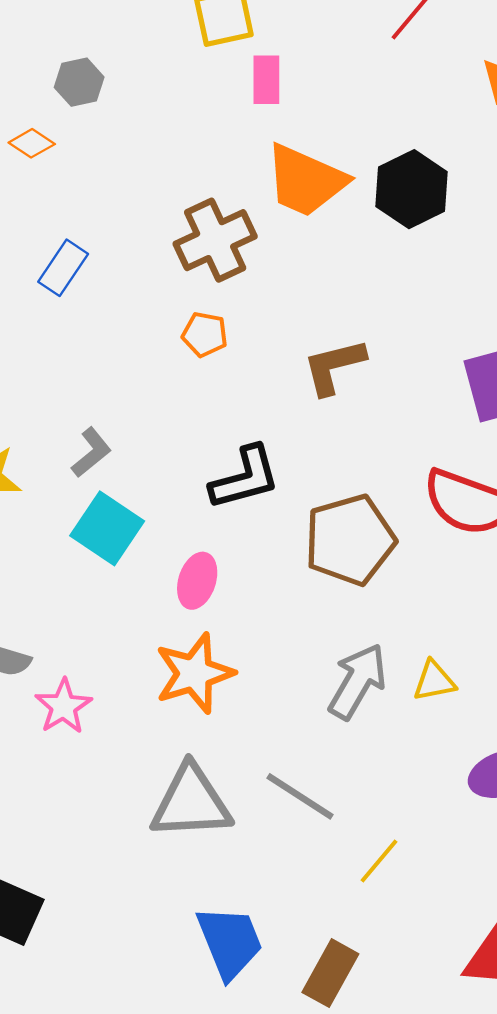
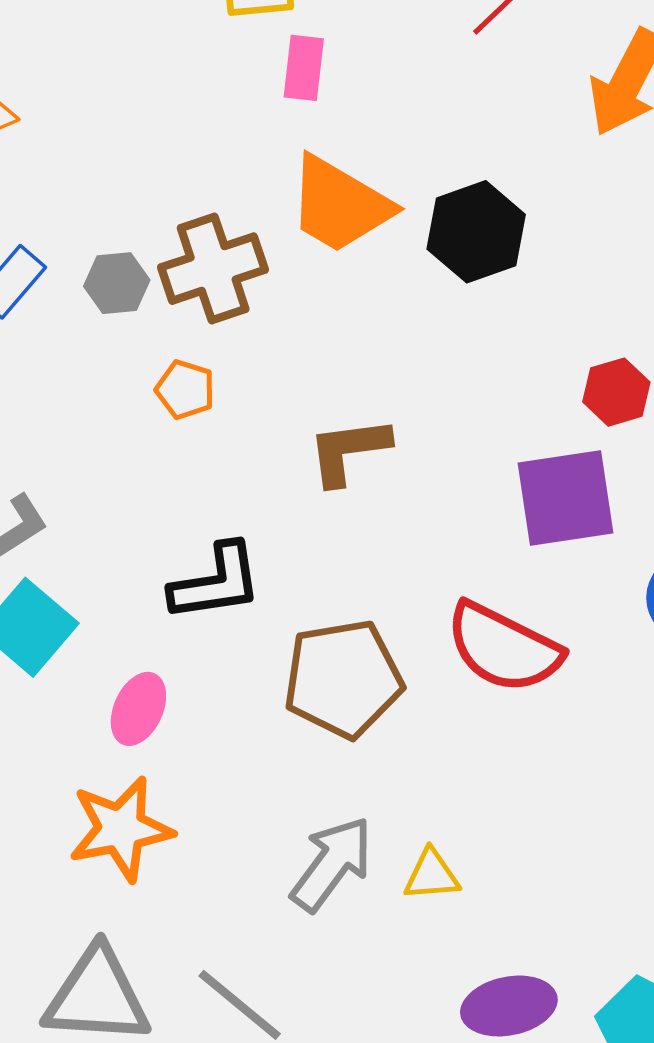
gray hexagon: (79, 82) -> (117, 283), moved

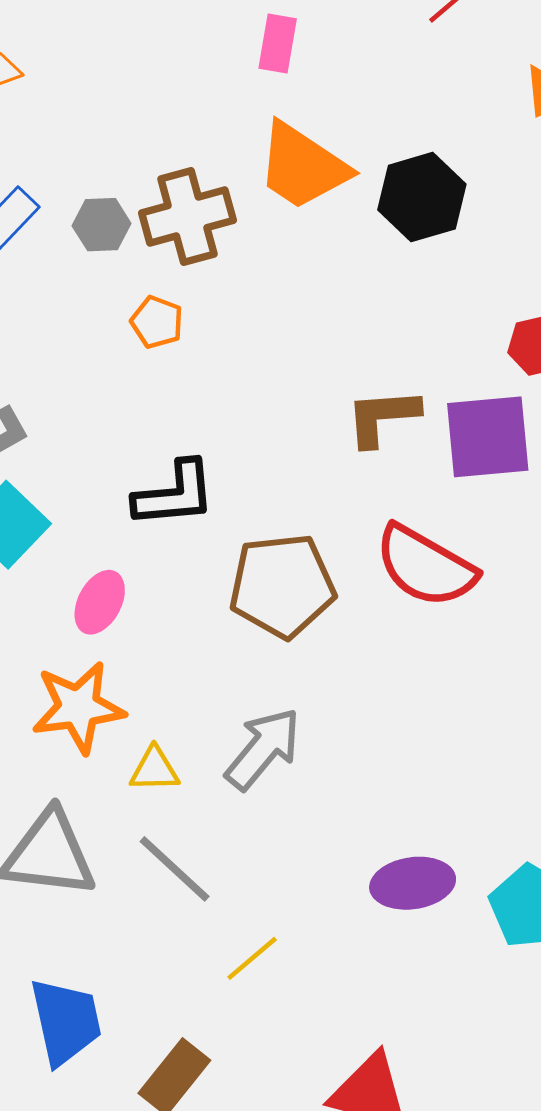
brown L-shape: (349, 451) -> (382, 417), moved
yellow triangle: (432, 875) -> (154, 769), moved

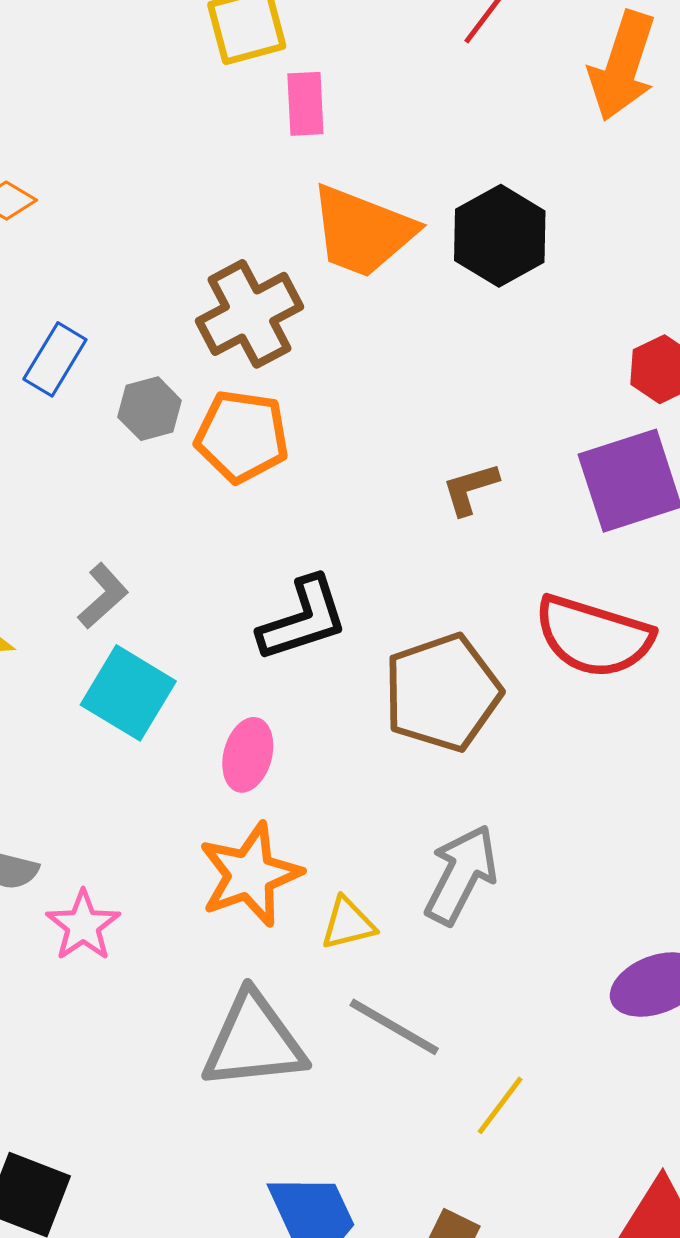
gray hexagon: (102, 225) -> (150, 409), moved
orange pentagon: (157, 322) -> (242, 436), size x1.6
brown L-shape: (382, 417) -> (470, 489), moved, size x0.7

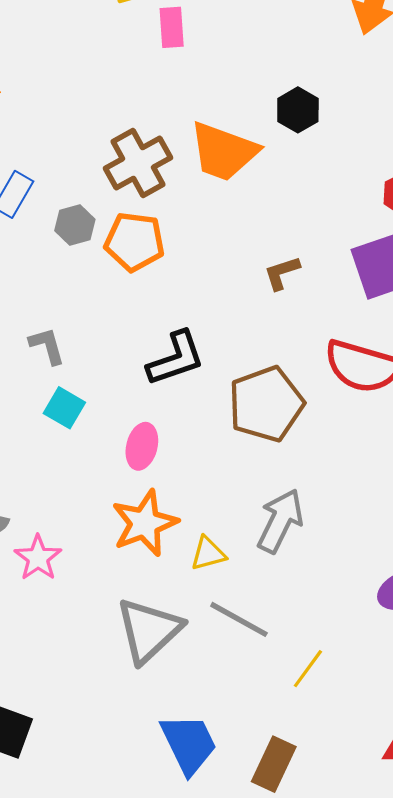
orange trapezoid: (363, 231) -> (224, 152), moved
black hexagon: (500, 236) -> (298, 110), size x0.7
gray L-shape: (103, 596) -> (47, 346), turned -63
cyan square: (128, 693) -> (64, 408), size x0.7
gray triangle: (254, 1041) -> (149, 630), turned -36

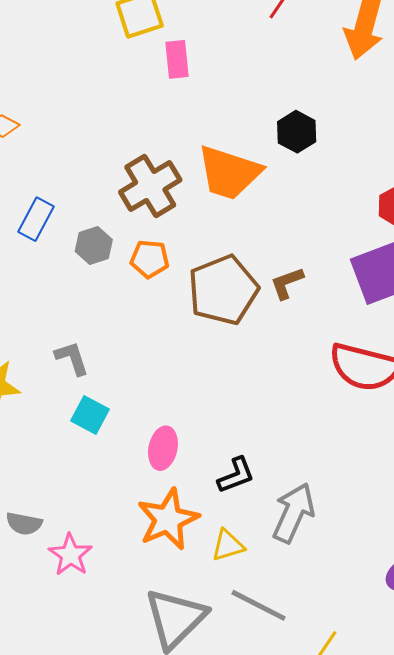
orange pentagon: (134, 242) -> (150, 259), size x0.7
black L-shape: (176, 358) -> (236, 475), moved, size x0.7
brown pentagon: (266, 404) -> (223, 290), moved

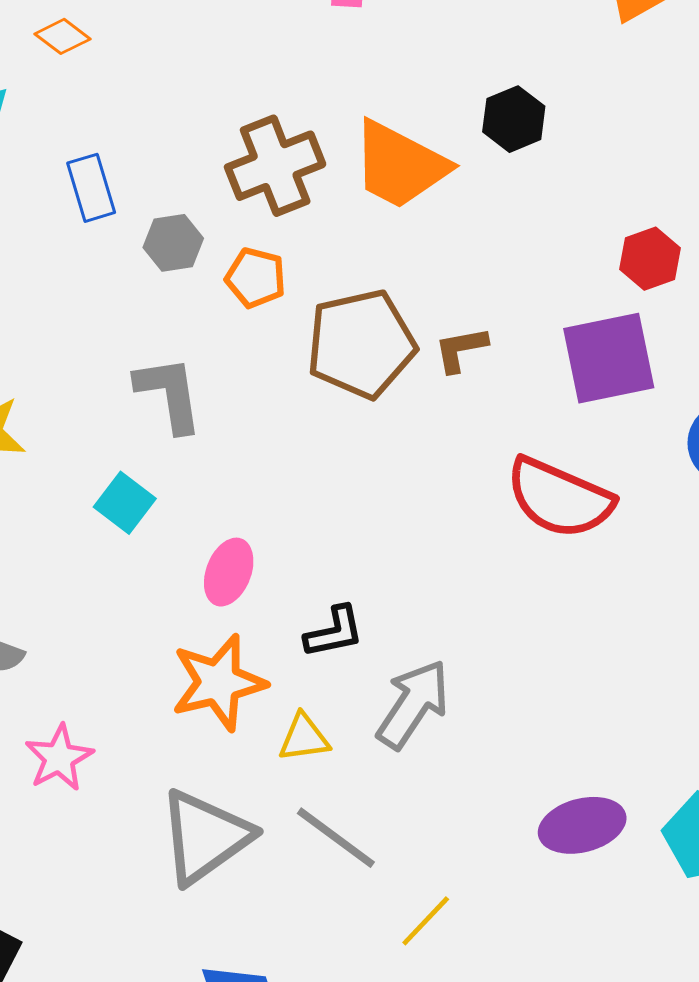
blue rectangle: (36, 219) -> (91, 188), turned -54
gray L-shape: (72, 358) -> (169, 394), moved, size x1.4
pink star: (70, 555) -> (59, 758), moved

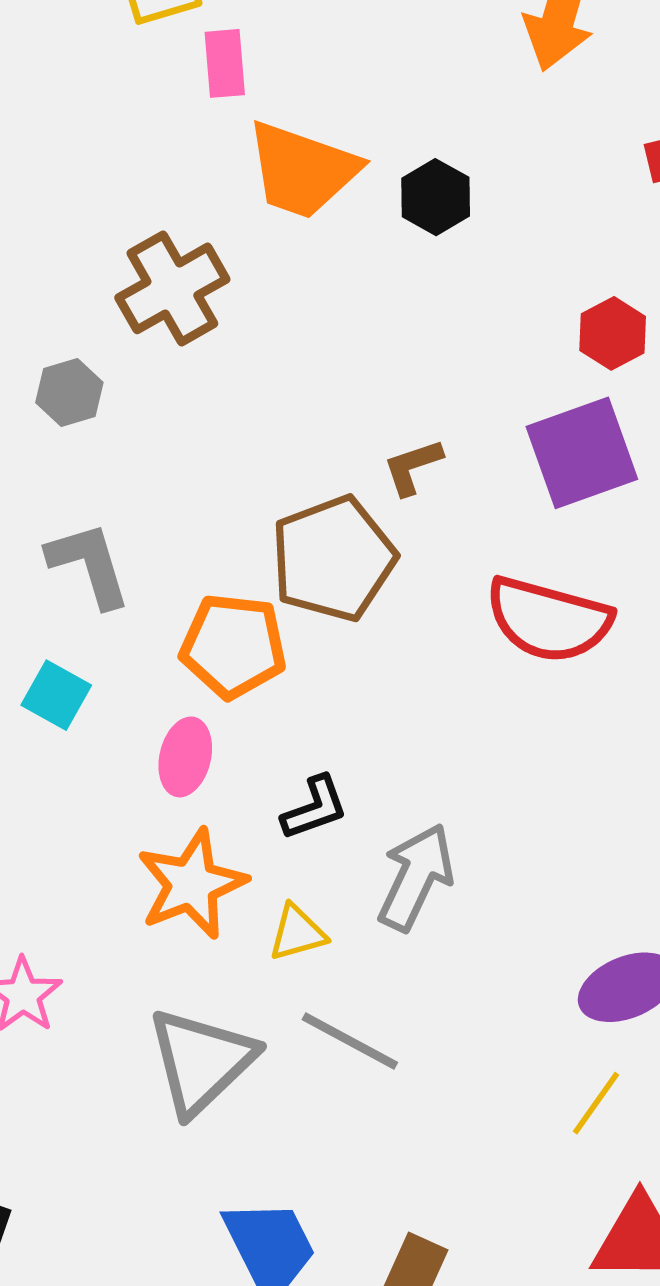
orange trapezoid: (400, 165) -> (302, 170), moved
orange pentagon: (256, 278) -> (233, 646), moved, size x1.5
brown pentagon: (361, 344) -> (333, 559), moved
yellow line: (426, 921) -> (596, 1103), moved

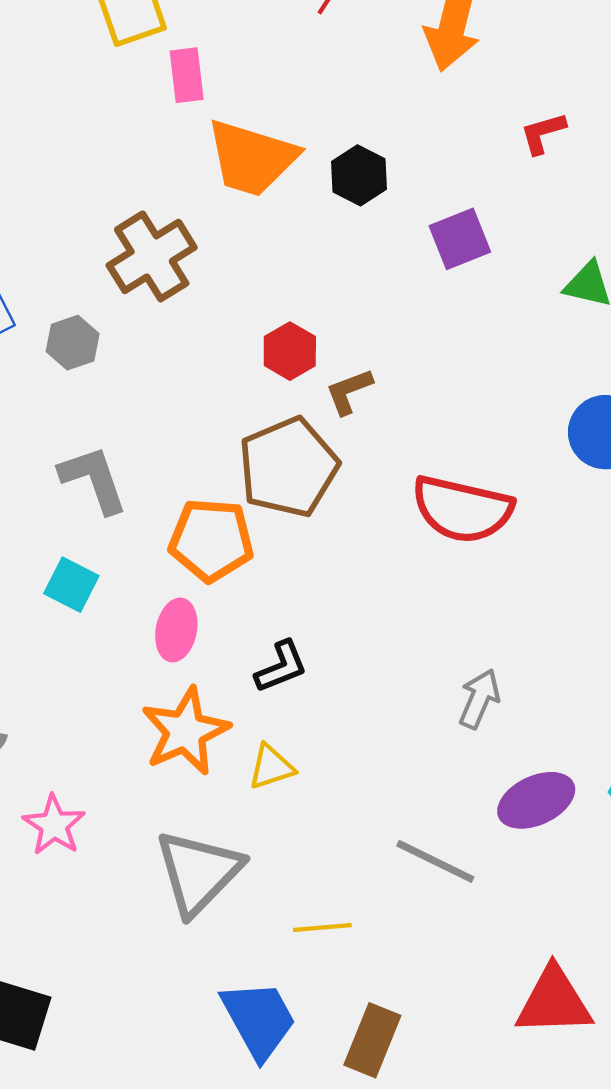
red hexagon: (613, 333) -> (290, 351), moved
purple square: (582, 453) -> (460, 239), moved, size x0.7
gray arrow: (416, 877) -> (479, 699), moved, size x0.7
gray line: (350, 1041) -> (435, 861), moved
yellow line: (596, 1103) -> (322, 927), moved, turned 52

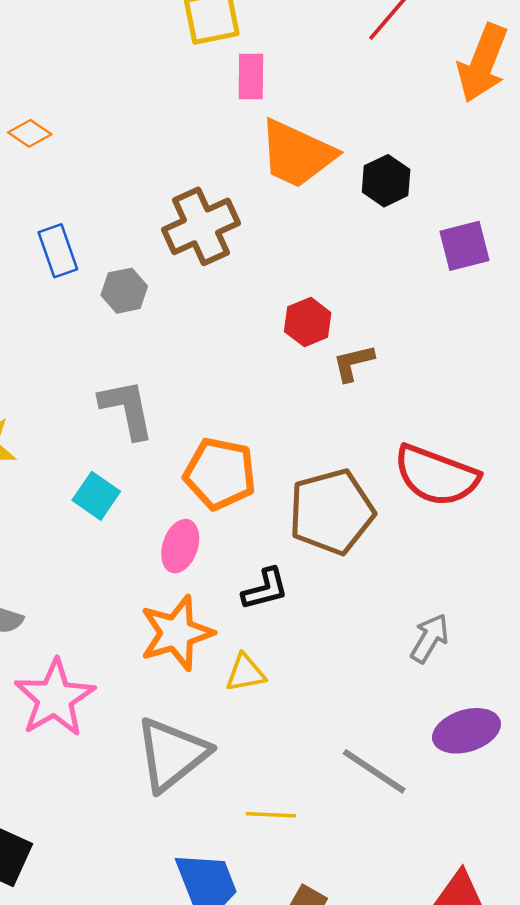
brown pentagon: (288, 467) -> (331, 512), moved
pink star: (54, 825) -> (55, 698), size x1.5

